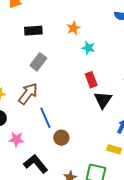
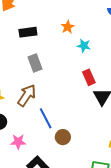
gray rectangle: (38, 62) -> (35, 63), turned -54

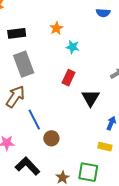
gray rectangle: (35, 63) -> (24, 64), size x1.4
red rectangle: (89, 77) -> (69, 78), moved, turned 49

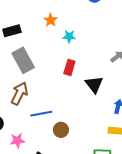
blue line: (34, 119) -> (41, 114), turned -65

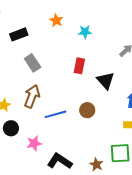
cyan star: (69, 36) -> (85, 32), moved
gray rectangle: (23, 60) -> (33, 63), size x0.7
brown circle: (61, 130) -> (87, 110), moved

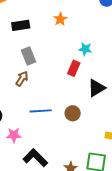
cyan star: (85, 32) -> (85, 49), moved
black triangle: (106, 81) -> (96, 88), turned 30
brown arrow: (32, 96) -> (22, 79), moved, size x0.7

